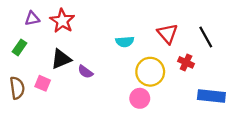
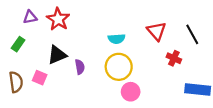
purple semicircle: (85, 72) -> (80, 67), turned -136
yellow circle: (150, 72) -> (119, 67), moved

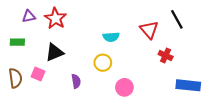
black line: (192, 34) -> (177, 19), moved
green rectangle: (18, 44) -> (17, 42), turned 56
purple semicircle: (80, 67) -> (76, 81), moved
yellow circle: (119, 67) -> (103, 63), moved, size x0.7

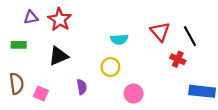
black line: (177, 19) -> (190, 36), moved
pink square: (38, 74) -> (41, 93), moved

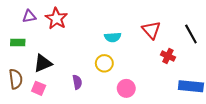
black line: (190, 36) -> (191, 34), moved
black triangle: (58, 56) -> (43, 63), moved

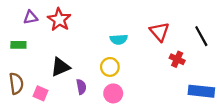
black triangle: (43, 63) -> (60, 67), moved
pink circle: (126, 88) -> (113, 93), moved

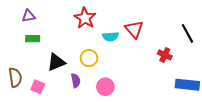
red star: (59, 20) -> (85, 18), moved
red triangle: (159, 32) -> (134, 29), moved
green rectangle: (18, 45) -> (33, 39), moved
yellow circle: (110, 67) -> (89, 58), moved

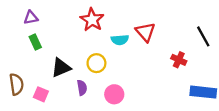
green rectangle: (33, 39) -> (35, 42), turned 64

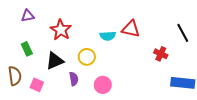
red star: (92, 20) -> (61, 30), moved
red triangle: (145, 32) -> (131, 29), turned -36
green rectangle: (35, 42) -> (27, 49), moved

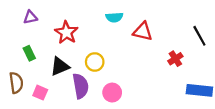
cyan semicircle: (108, 36) -> (114, 17), moved
red cross: (161, 54) -> (175, 59), turned 32
purple semicircle: (74, 79) -> (81, 86), size x1.6

